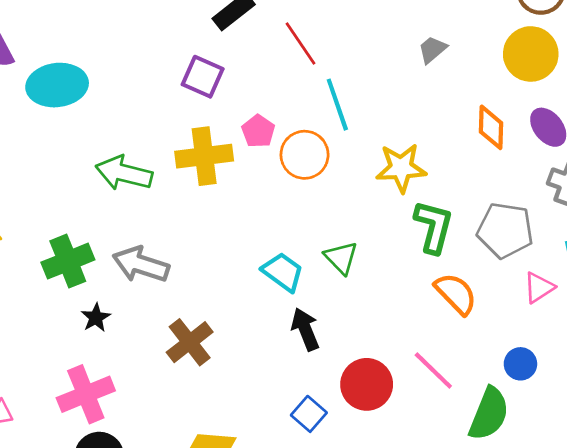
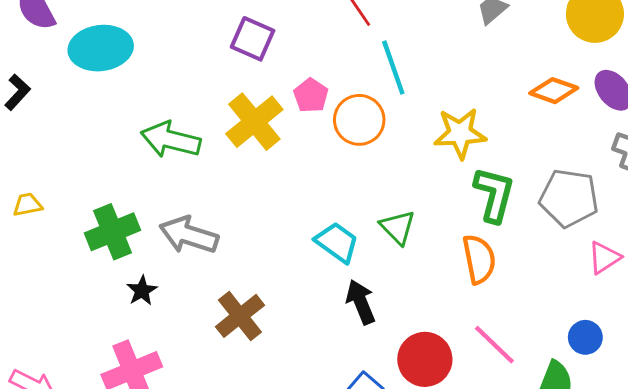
orange diamond: (491, 127) -> (554, 91), turned -72
yellow cross: (204, 156) -> (254, 122), turned -32
orange semicircle: (456, 294) -> (479, 259), moved, turned 33

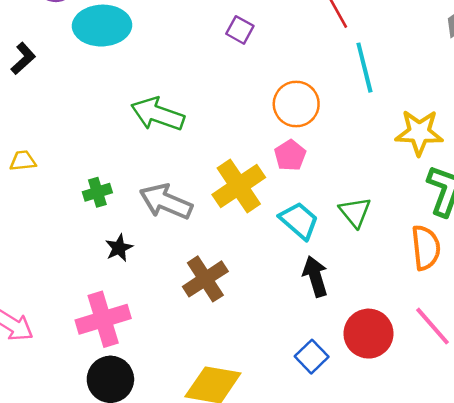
purple square: (253, 39) -> (240, 30), size x0.7
pink pentagon: (311, 95) -> (290, 155), moved
orange circle: (359, 120) -> (296, 104), moved
yellow cross: (254, 122) -> (239, 186), moved
green cross: (113, 232) -> (97, 192), size x0.6

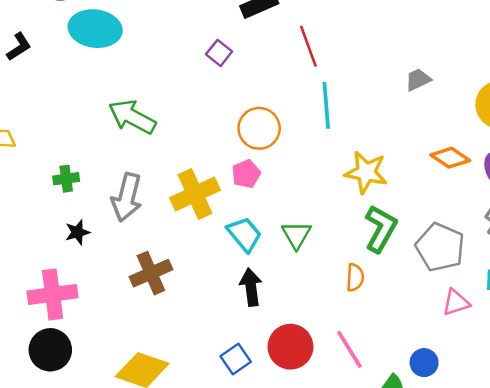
gray arrow: (166, 202) -> (127, 197), turned -108
orange semicircle: (426, 248) -> (355, 277), size x0.7

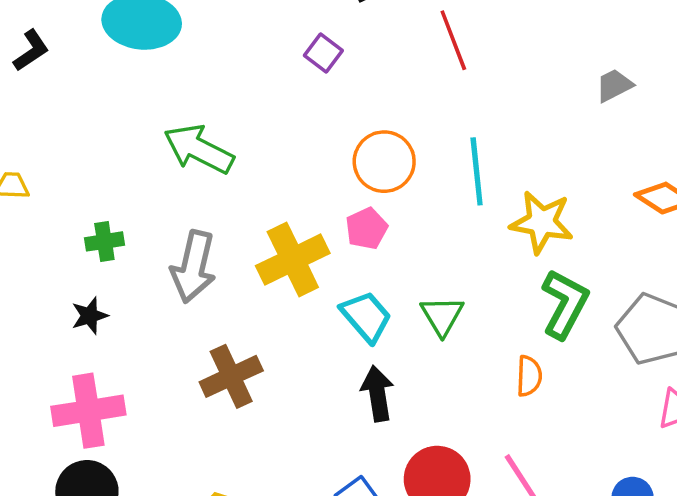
cyan line: (326, 105) -> (477, 171), moved
black star: (77, 232) -> (90, 316), moved

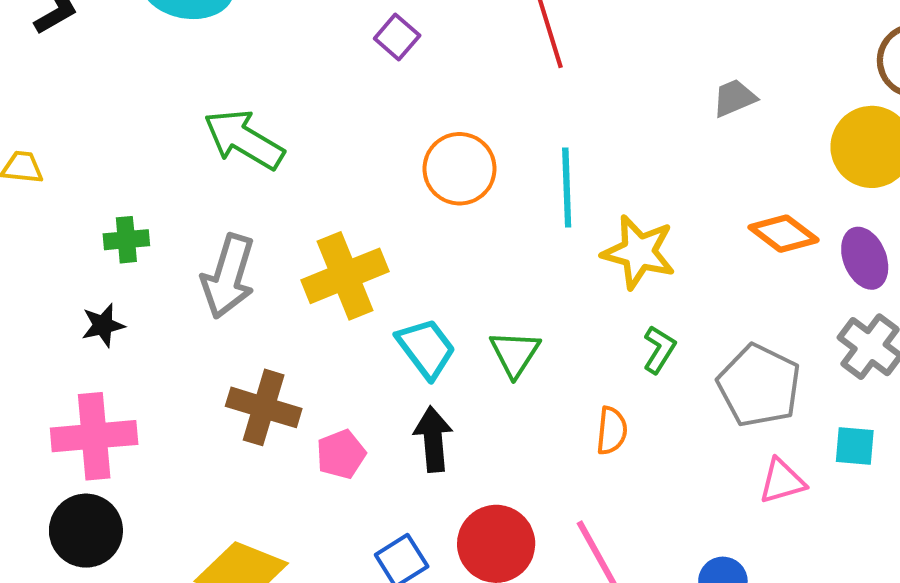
pink pentagon: (367, 228) -> (341, 454), moved
green L-shape: (565, 304) -> (659, 349), size x0.6
brown cross: (231, 376) -> (264, 407), turned 38

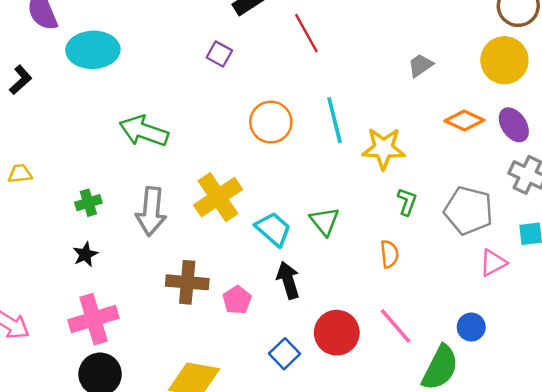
gray trapezoid: (734, 98) -> (420, 65), moved

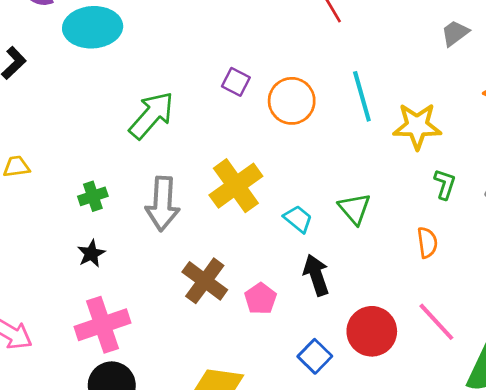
purple square: (219, 54) -> (236, 82), moved
green arrow: (144, 131) -> (152, 115), turned 114
cyan trapezoid: (273, 229) -> (298, 219), size x0.7
brown cross: (187, 282) -> (205, 281), turned 33

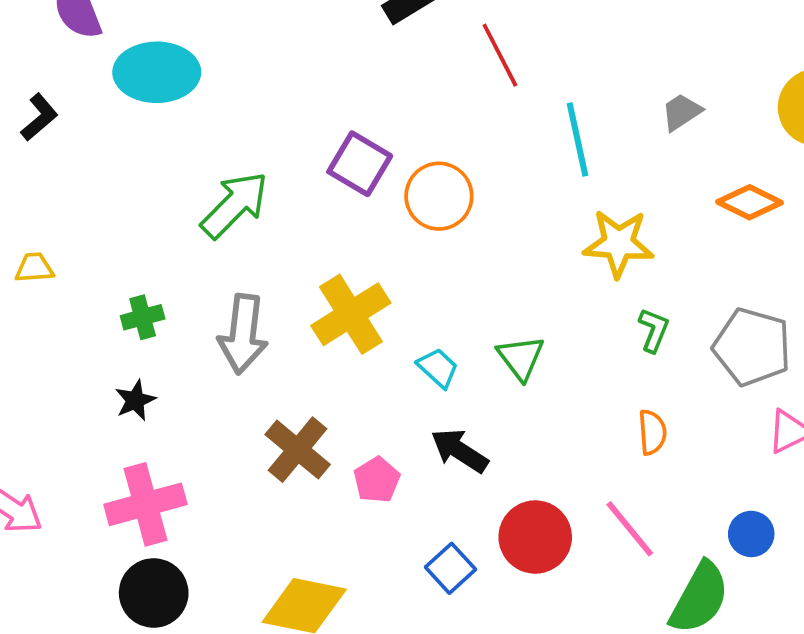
purple square: (236, 82) -> (360, 164), size x1.5
cyan line: (362, 96) -> (577, 140), moved
orange semicircle: (427, 243) -> (652, 432), moved
black arrow: (316, 275) -> (460, 451), turned -42

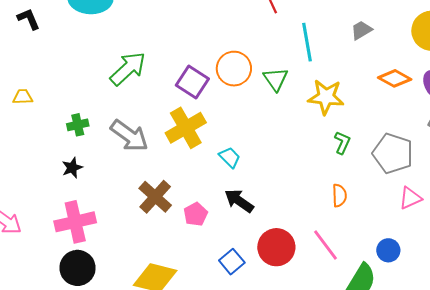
black L-shape: (39, 117) -> (29, 19), turned -75
purple square: (360, 164) -> (192, 82), moved
gray arrow: (243, 334) -> (129, 136), turned -63
green triangle: (521, 358) -> (276, 79), moved

